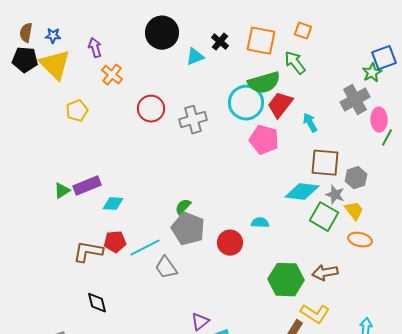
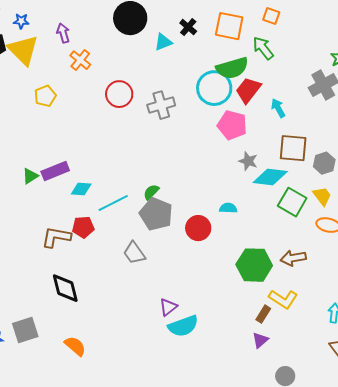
gray star: (335, 195) -> (248, 161), moved
cyan line: (145, 248) -> (113, 203), moved
black diamond: (97, 303) -> (65, 288), size x1.4

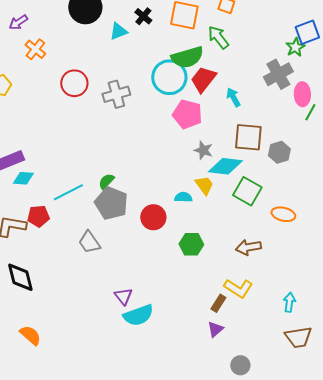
purple arrow: (63, 33) -> (18, 22), turned -108
cyan diamond: (81, 189) -> (23, 178), moved
yellow trapezoid: (322, 196) -> (204, 185), moved
green hexagon: (254, 265) -> (191, 244), moved, size x0.7
purple triangle: (168, 307) -> (123, 296), turned -30

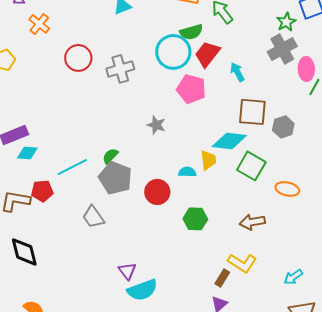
green star: (295, 47) -> (286, 22), moved
green semicircle: (187, 57) -> (191, 32), size x0.7
gray star: (203, 150) -> (156, 125), moved
yellow trapezoid: (204, 185) -> (208, 160), turned 30
cyan arrow: (289, 302) -> (293, 277), turned -132

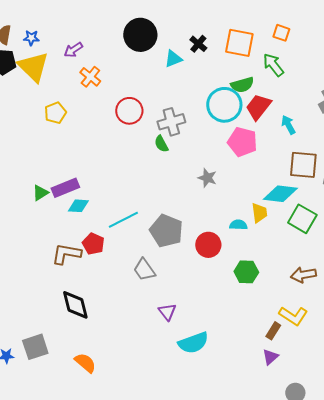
green semicircle: (110, 156) -> (161, 144), moved, turned -72
red pentagon: (42, 191) -> (93, 244), turned 30
purple triangle: (127, 271) -> (167, 312), moved

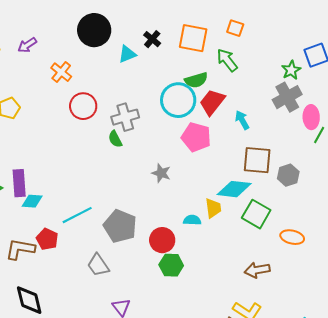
orange cross: (90, 77) -> (61, 72), moved
purple rectangle: (65, 188) -> (19, 183), turned -72
green hexagon: (246, 272) -> (171, 265), moved

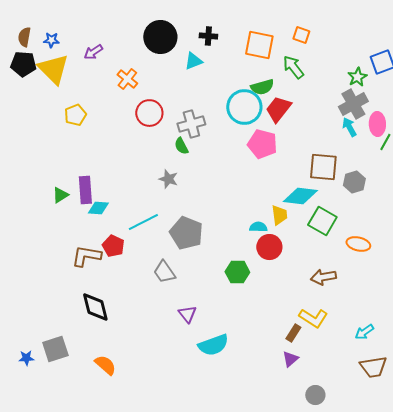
black cross: (152, 39) -> (208, 36), moved, turned -36
cyan arrow: (242, 120) -> (349, 127), moved
gray star: (161, 173) -> (168, 179), moved
red circle: (162, 240) -> (269, 247), moved

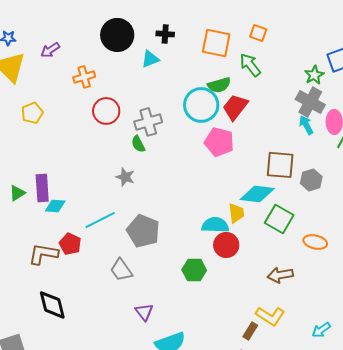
orange cross: (127, 79) -> (84, 77), turned 35
gray cross: (353, 104) -> (310, 102), turned -32
cyan semicircle: (258, 227) -> (215, 225), size x1.5

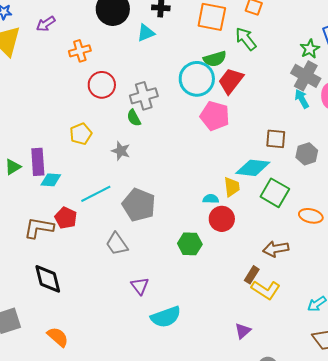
yellow pentagon: (32, 113) -> (81, 134), moved
brown square: (280, 165) -> (276, 139), size x0.7
cyan semicircle: (215, 225) -> (211, 199), size x0.6
brown rectangle: (250, 331) -> (252, 275), moved

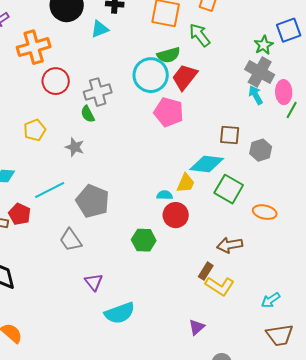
orange cross: (80, 51) -> (34, 47), size x1.5
yellow trapezoid: (232, 187) -> (186, 183), turned 30

